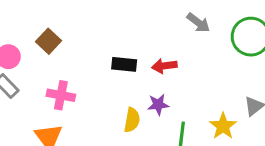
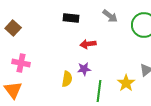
black rectangle: (124, 64) -> (71, 18), moved

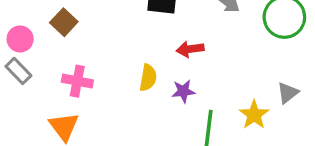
yellow semicircle: (67, 79) -> (148, 78), moved

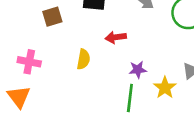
brown square: (64, 22) -> (52, 17), moved, turned 30
purple star: (183, 91) -> (138, 70), moved

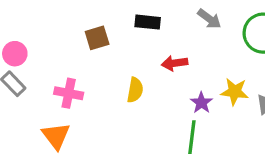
purple star: (138, 70) -> (201, 103), turned -30
yellow star: (165, 88) -> (235, 92), moved, turned -30

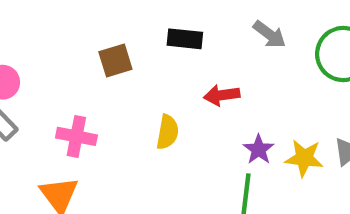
yellow star: (235, 92) -> (304, 158), moved

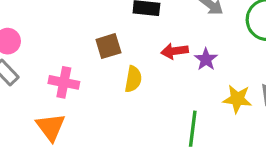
brown square: (115, 60) -> (108, 46), moved
purple star: (259, 149) -> (206, 59), moved

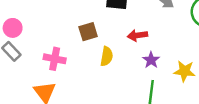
purple star: (206, 59) -> (151, 60), moved

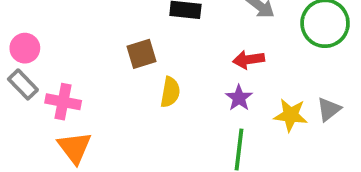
red arrow: (137, 35) -> (249, 60), moved
pink cross: (55, 59) -> (63, 102), moved

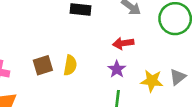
brown square: (141, 54) -> (43, 65), moved

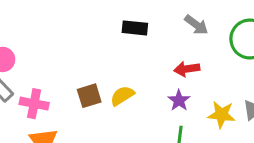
yellow semicircle: (70, 65) -> (122, 96), turned -132

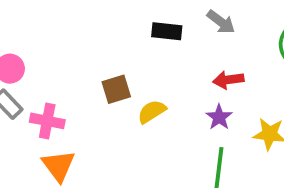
gray arrow: (196, 25) -> (221, 22), moved
brown square: (89, 96) -> (116, 89), moved

